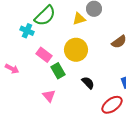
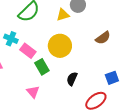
cyan cross: (27, 31) -> (11, 39), moved
black semicircle: (88, 83) -> (72, 79), turned -112

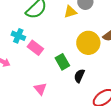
yellow circle: (60, 46) -> (88, 43), moved
green rectangle: (42, 67) -> (62, 62), moved

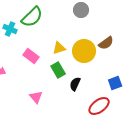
yellow triangle: (70, 12) -> (59, 48), moved
cyan cross: (18, 36) -> (10, 29), moved

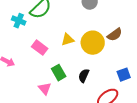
green rectangle: (58, 70) -> (59, 73), moved

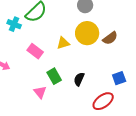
yellow circle: (93, 43) -> (87, 33), moved

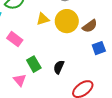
yellow triangle: (63, 43) -> (43, 19), moved
blue square: (119, 78) -> (99, 48), moved

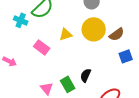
yellow triangle: (43, 19) -> (66, 34), moved
green rectangle: (34, 64) -> (68, 84), moved

